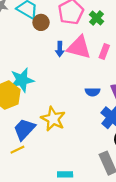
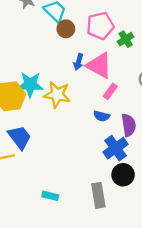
pink rectangle: (104, 51) -> (110, 91), moved
yellow star: (53, 119) -> (57, 95), moved, turned -30
blue trapezoid: (24, 129) -> (20, 137), turned 85

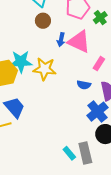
brown circle: (66, 29) -> (43, 21), moved
pink rectangle: (110, 91) -> (99, 64), moved
cyan rectangle: (50, 196) -> (69, 153), moved, turned 40

